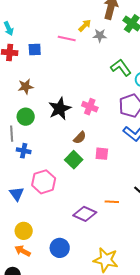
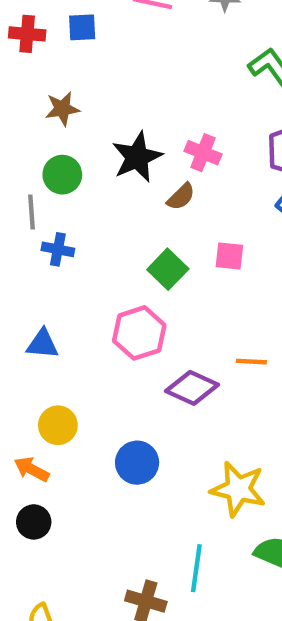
brown semicircle: (80, 138) -> (181, 197), moved
pink hexagon: (44, 182) -> (139, 333), moved
blue triangle: (17, 194) -> (43, 344), turned -49
orange arrow: (23, 251) -> (32, 469), moved

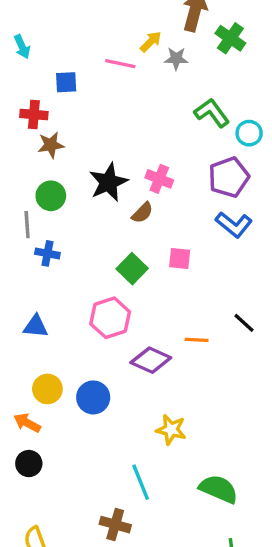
red cross: (27, 34) -> (34, 114), moved
blue circle: (137, 463) -> (93, 397), moved
yellow star: (238, 489) -> (171, 430), moved, size x0.7
cyan line: (196, 568) -> (141, 482), moved, turned -30

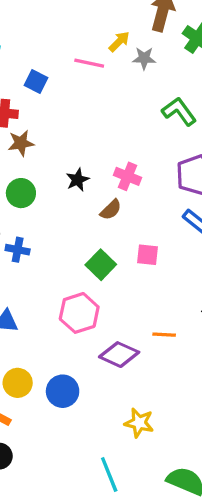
blue square: (66, 82) -> (36, 82), turned 30
black star: (108, 182) -> (78, 180), size x0.6

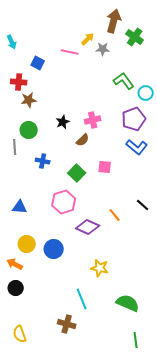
pink cross: (127, 176) -> (93, 120), turned -35
blue cross: (18, 250) -> (43, 161), moved
orange line: (164, 335) -> (115, 215), turned 48

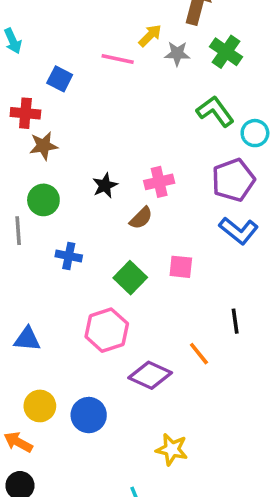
green cross: (135, 37) -> (226, 52), moved
black line: (143, 205) -> (235, 321), moved, turned 40

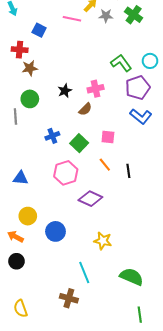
green L-shape: (215, 111) -> (121, 63), moved
blue cross: (69, 256) -> (52, 136), moved, turned -32
black line: (235, 321) -> (128, 171), moved
orange line: (199, 354) -> (105, 165), moved
blue circle: (89, 415) -> (55, 231), moved

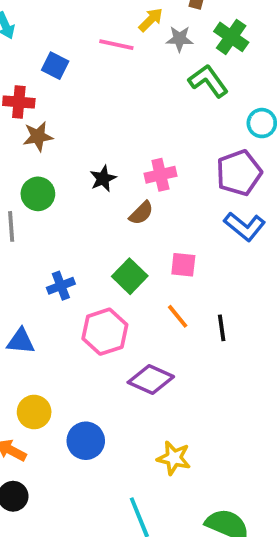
green L-shape: (121, 63) -> (208, 81), moved
blue cross: (52, 136) -> (61, 286), moved

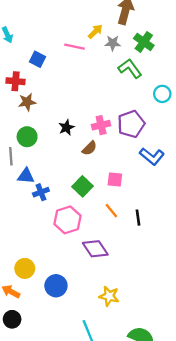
purple pentagon: (239, 173) -> (131, 124), moved
blue triangle: (21, 341) -> (26, 176), moved
purple diamond: (151, 379) -> (95, 249), turned 32

